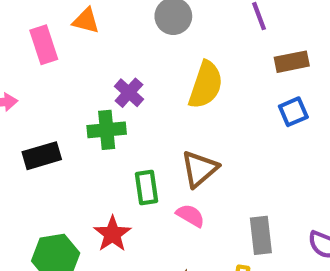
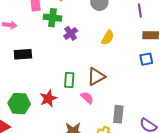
yellow semicircle: (206, 85) -> (108, 38), size x0.7
green cross: (107, 130) -> (52, 18), moved

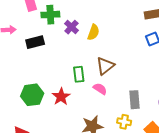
yellow semicircle: (108, 38) -> (93, 32), moved
black rectangle: (23, 54) -> (35, 42), moved
green hexagon: (19, 104) -> (32, 95), moved

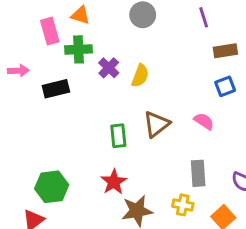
pink semicircle: (100, 89) -> (204, 121), moved
green hexagon: (32, 95) -> (52, 187), moved
red star: (61, 97) -> (114, 182), moved

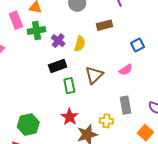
brown rectangle: (225, 51) -> (104, 25), moved
black rectangle: (56, 89) -> (58, 66), moved
pink semicircle: (204, 121) -> (126, 70), turned 120
yellow cross: (183, 205) -> (106, 121), moved

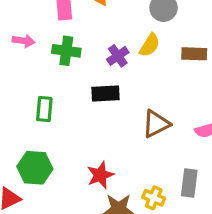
green cross: (37, 31) -> (66, 51), moved
yellow semicircle: (80, 44) -> (150, 45), moved
green rectangle: (69, 86) -> (44, 109), moved

